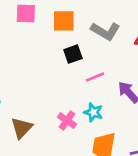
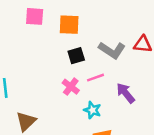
gray L-shape: (105, 31) -> (112, 50), moved
pink cross: (67, 121) -> (71, 87), moved

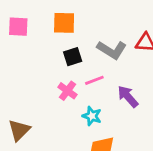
pink square: (35, 16) -> (18, 27), moved

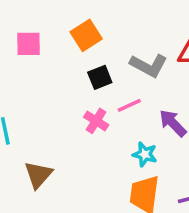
orange square: (64, 23) -> (86, 35), turned -30
cyan star: (92, 116) -> (145, 154), moved

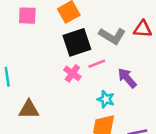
black square: (100, 77) -> (77, 42), size x1.6
brown triangle: (38, 175) -> (29, 109), turned 45

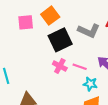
pink square: (27, 16) -> (26, 22), moved
pink line: (97, 64) -> (80, 67), moved, turned 48

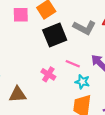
pink cross: (60, 66) -> (48, 74), moved

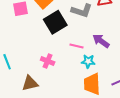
pink cross: (48, 74) -> (48, 61), moved

